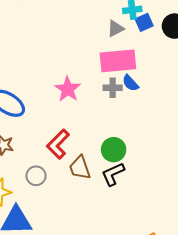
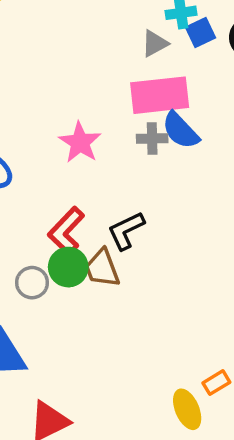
blue semicircle: (130, 83) -> (180, 130), size x1.4
green circle: (114, 150) -> (68, 267), moved
black L-shape: (113, 174) -> (126, 231), moved

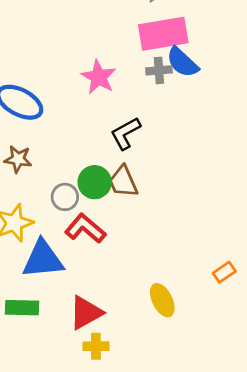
red L-shape: (66, 231) -> (85, 228), moved, turned 90
black L-shape: (126, 231) -> (126, 133), moved
yellow ellipse: (187, 409) -> (162, 300), moved

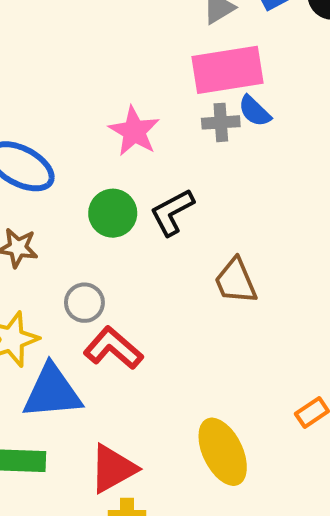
blue semicircle: (182, 62) -> (255, 111), size x0.7
green circle: (95, 182) -> (113, 213), moved
brown trapezoid: (123, 182) -> (236, 281), moved
yellow ellipse: (162, 300) -> (223, 452), size x1.4

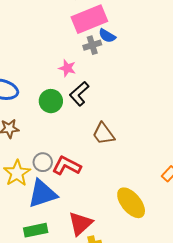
pink star: (134, 131) -> (67, 68), moved, size x0.7
brown trapezoid: (236, 281) -> (103, 134), moved
gray circle: (84, 303) -> (43, 162), moved

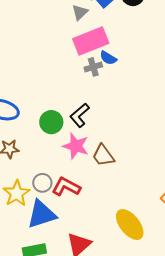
pink star: (67, 68) -> (76, 146), moved, size x1.5

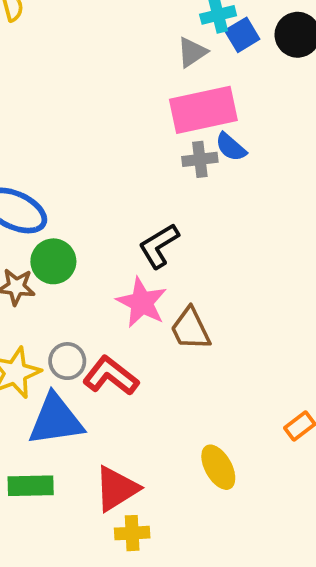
green circle: (51, 122) -> (53, 261), moved
yellow ellipse: (130, 225) -> (218, 467), size x0.7

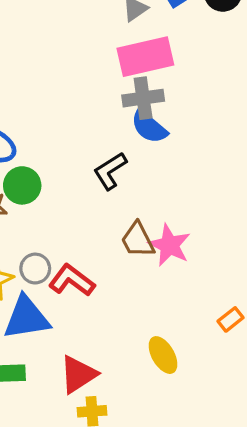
blue semicircle: (231, 147) -> (149, 127), moved, size x1.4
gray cross: (200, 159) -> (143, 98), size x1.4
pink star: (142, 302) -> (169, 245), moved

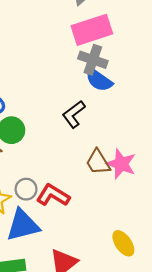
gray cross: (143, 98) -> (93, 60), turned 32

